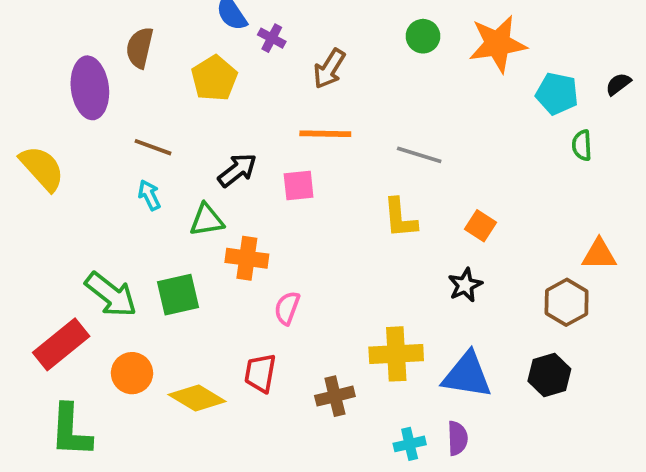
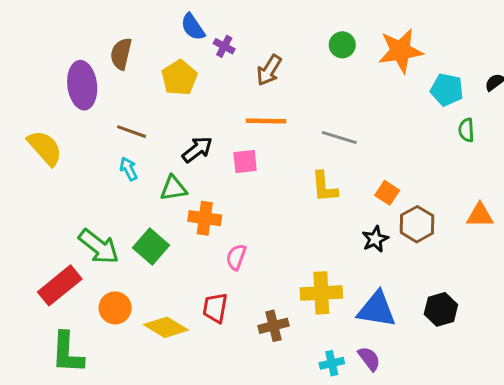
green square: (178, 295) -> (151, 247), turned -36
brown hexagon: (567, 302) -> (417, 224), moved
purple semicircle: (457, 438) -> (369, 359), turned -35

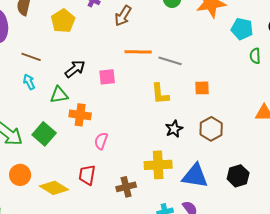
orange line: (266, 121) -> (138, 52), moved
orange square: (387, 193) -> (202, 88), moved, turned -35
brown hexagon: (417, 224) -> (211, 129), moved
black star: (375, 239) -> (174, 129), moved

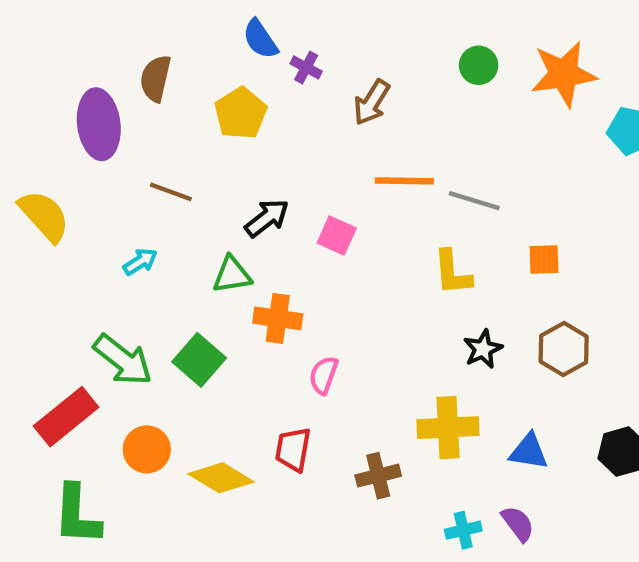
pink square: (107, 77) -> (337, 236), turned 30
cyan arrow: (29, 82) -> (140, 262), moved, turned 84
blue triangle: (195, 176) -> (529, 452), size x0.7

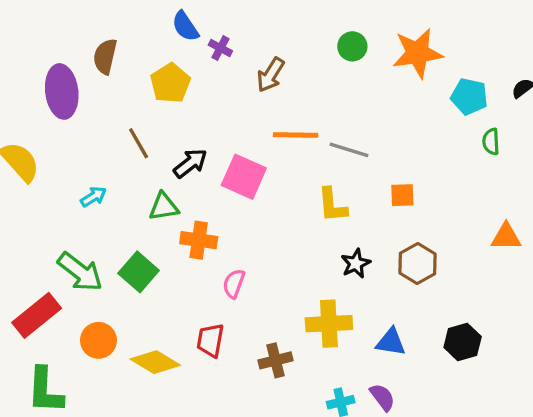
brown line: (171, 192) -> (139, 143), moved, turned 40
pink square: (337, 236) -> (244, 177), size x1.5

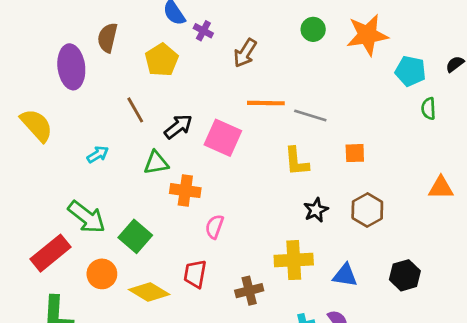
green square: (139, 272) -> (135, 236), moved

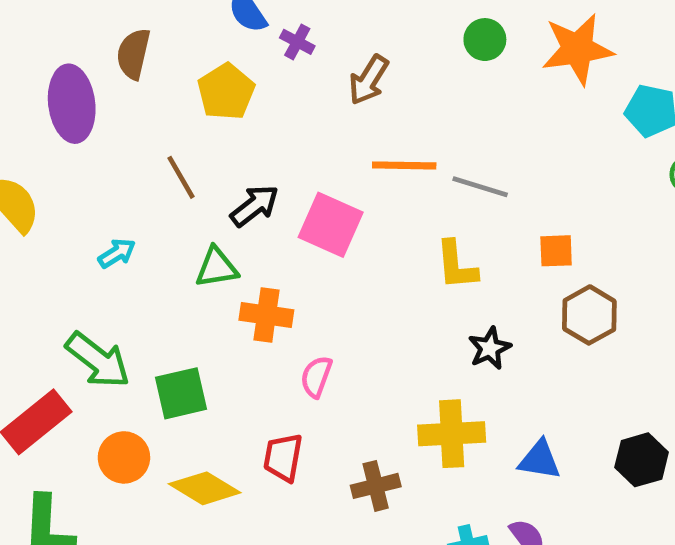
brown hexagon: (367, 210) -> (589, 315), moved
green square: (135, 236) -> (181, 393), turned 36

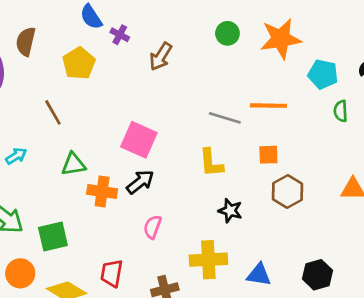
orange line: (404, 165) -> (268, 106), moved
black arrow: (255, 206) -> (140, 182), moved
black star: (490, 348) -> (230, 211), turned -30
pink semicircle: (316, 377) -> (152, 227), moved

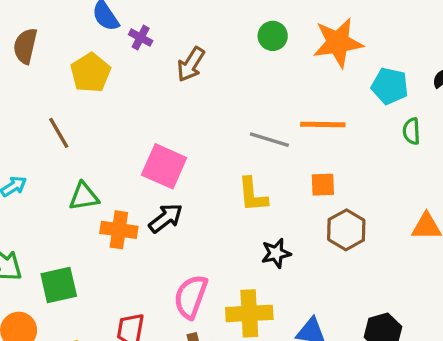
black star: (230, 211) -> (276, 253), turned -30
pink semicircle: (152, 227) -> (191, 297), moved, size x1.5

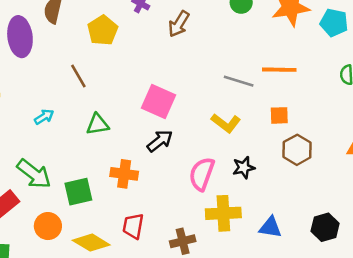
cyan pentagon: (390, 86) -> (334, 23), moved
yellow L-shape: (253, 195) -> (226, 123), turned -48
orange cross: (119, 230) -> (124, 174), moved
pink semicircle: (191, 297) -> (202, 174), moved

